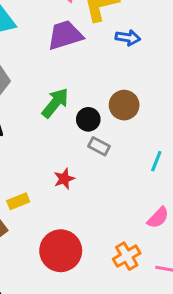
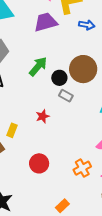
brown circle: (124, 105) -> (83, 69), size x1.4
yellow rectangle: (18, 201) -> (12, 130), turned -48
red circle: (61, 251) -> (39, 163), size x0.7

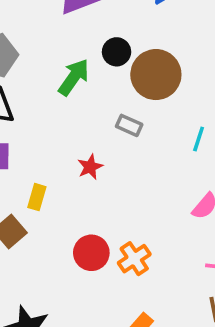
black circle: (59, 78) -> (117, 52), moved
orange cross: (82, 168) -> (134, 259), moved

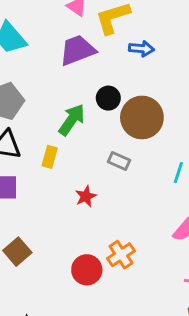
yellow rectangle: (37, 197) -> (50, 157), moved
orange cross: (134, 259) -> (121, 255), moved

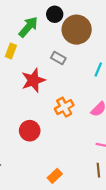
red star: (86, 196) -> (33, 80), size x1.6
orange cross: (121, 255) -> (64, 107), moved

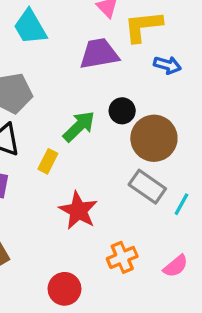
gray rectangle: (58, 58) -> (147, 187), moved, size x1.5
red star: (33, 80) -> (78, 211), turned -30

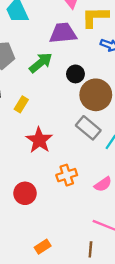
green arrow: (79, 126) -> (41, 63), moved

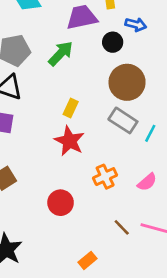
black circle: (75, 74) -> (113, 42), moved
yellow rectangle: (21, 104) -> (71, 108), moved
brown line: (90, 249) -> (122, 227), moved, turned -42

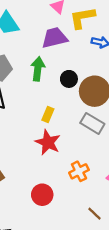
black circle: (113, 42) -> (69, 79), moved
green arrow: (61, 53) -> (38, 69), turned -35

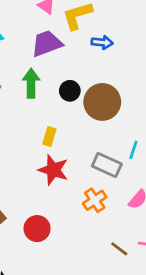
gray rectangle: (92, 123) -> (107, 165), moved
red circle: (42, 195) -> (37, 229), moved

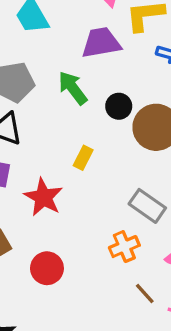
green arrow: (31, 83) -> (73, 88), turned -48
red star: (53, 170) -> (43, 197), moved
brown line: (119, 249) -> (145, 293), moved

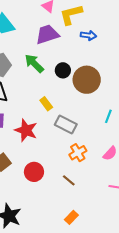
yellow rectangle: (83, 158) -> (46, 104), turned -56
gray rectangle: (147, 206) -> (66, 124), moved
brown line: (145, 293) -> (69, 180), moved

